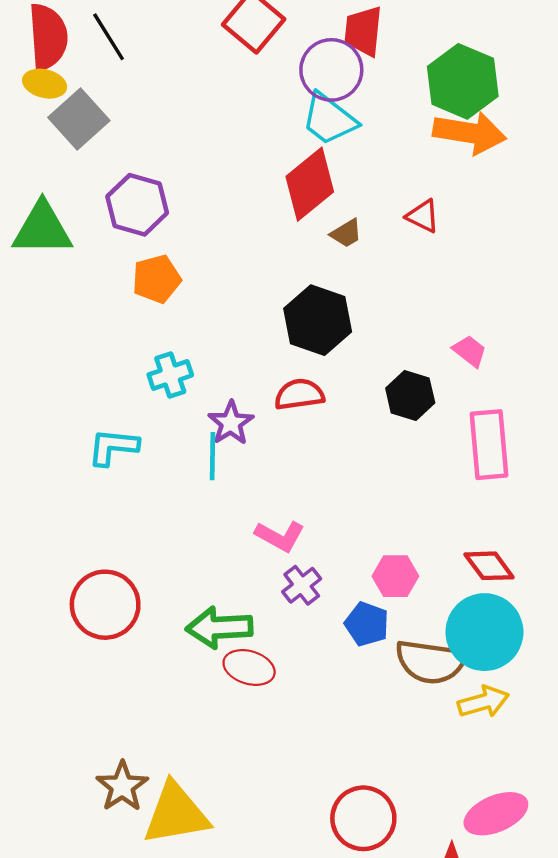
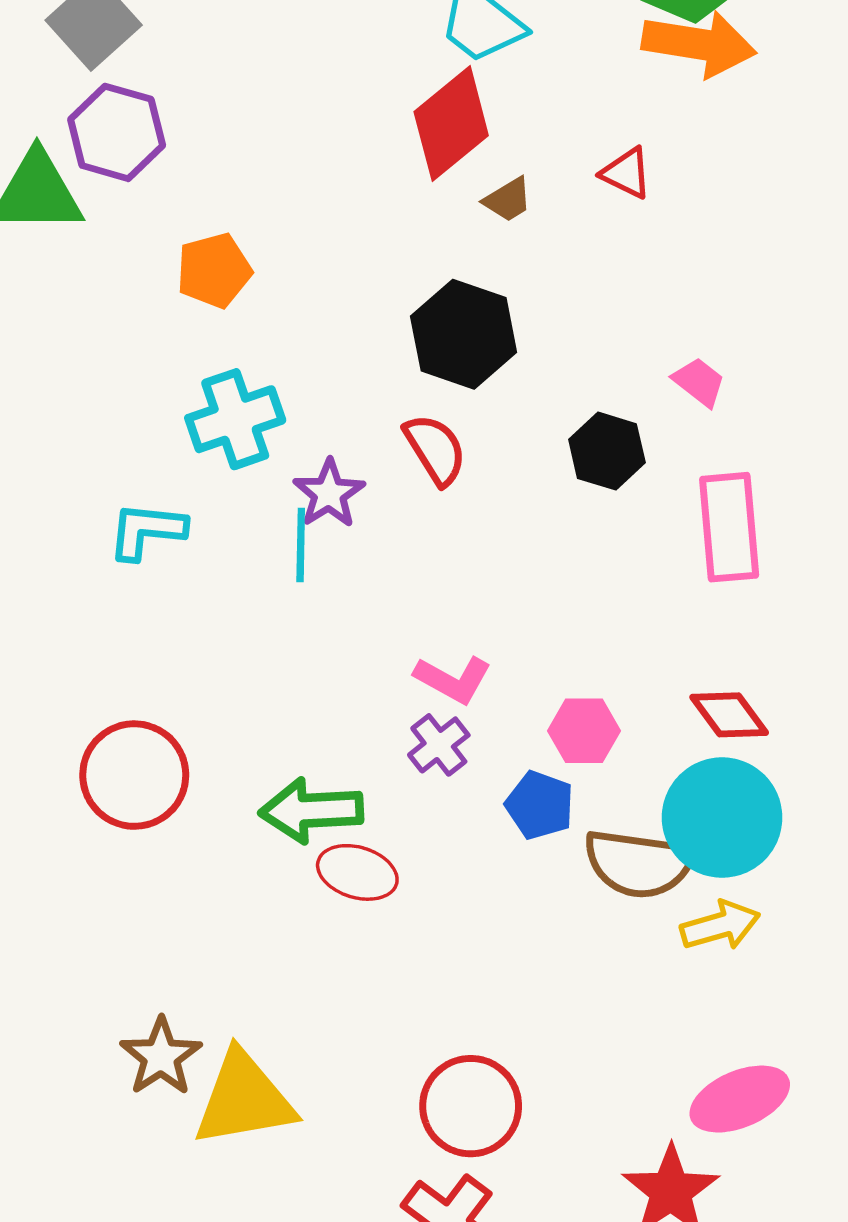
purple hexagon: (137, 205) -> (117, 132), moved
cyan cross: (170, 375) -> (235, 419), size x1.4
red semicircle: (299, 394) -> (435, 449), turned 66
pink L-shape: (280, 536) -> (453, 679), moved
red circle: (363, 818) -> (471, 1106), moved

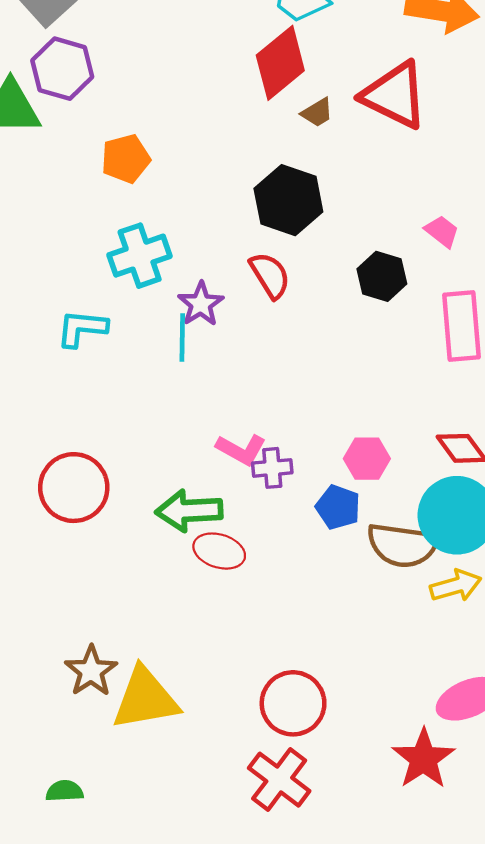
red triangle: (626, 173) -> (395, 95), size x2.0
pink L-shape: (453, 679) -> (241, 449), moved
purple cross: (439, 745) -> (272, 468), turned 33

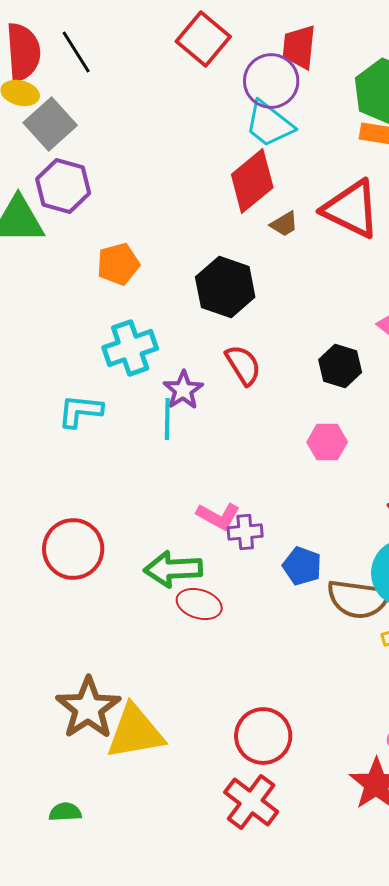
black hexagon: (288, 200) -> (225, 287), moved
pink hexagon: (367, 459) -> (327, 442), moved
brown star: (91, 671) -> (88, 708), size x1.4

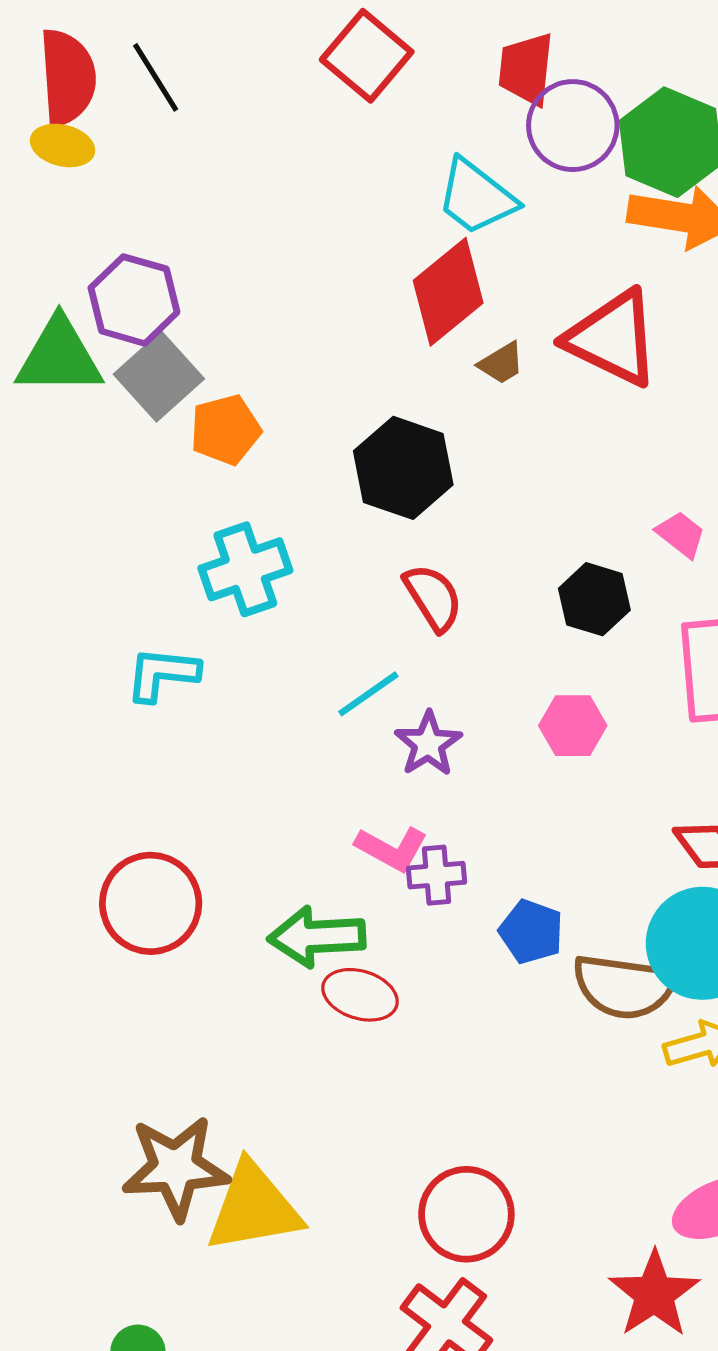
purple circle: (271, 81) -> (573, 126), moved
gray square: (50, 124) -> (159, 377), moved
purple star: (183, 390) -> (428, 744), moved
cyan line: (167, 419) -> (368, 694), moved, turned 54
brown star: (88, 708) -> (176, 1168), turned 30

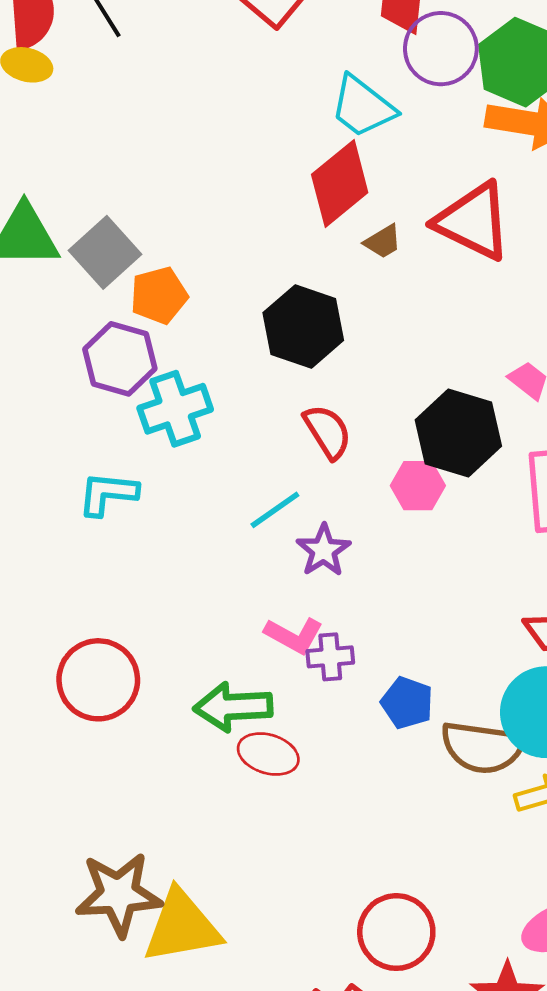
purple hexagon: (134, 300) -> (120, 359), moved
black hexagon: (594, 599) -> (458, 433), size x1.5
pink hexagon: (573, 726) -> (418, 486), moved
red circle: (466, 1214) -> (396, 932), moved

